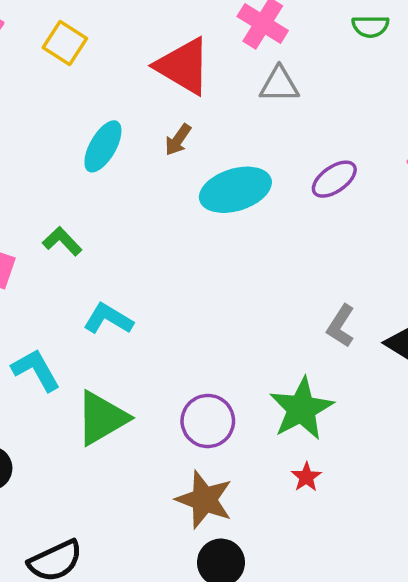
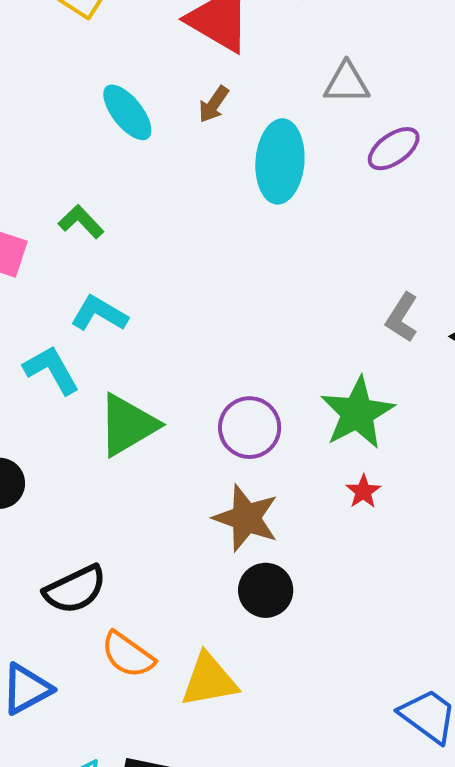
gray triangle: (279, 85) -> (347, 83), moved
cyan ellipse: (103, 146) -> (127, 112), turned -68
cyan ellipse: (235, 190) -> (280, 161), turned -68
cyan L-shape: (108, 319) -> (99, 314), moved

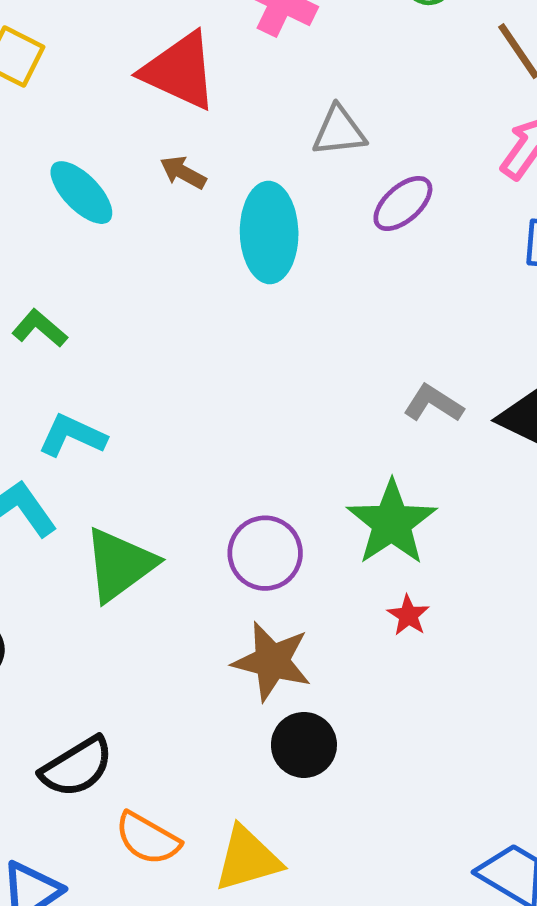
brown arrow: (214, 104) -> (183, 172), turned 90
gray L-shape: (402, 317) -> (433, 404), turned 96

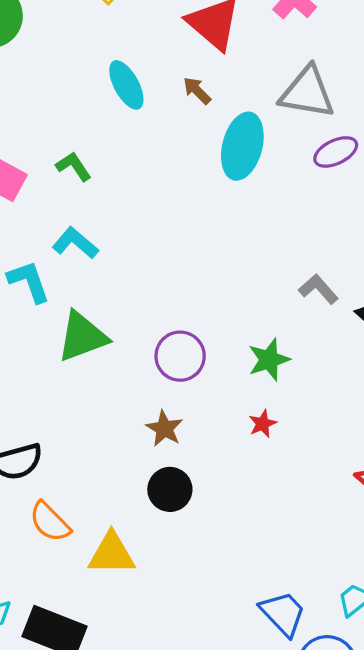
gray triangle: (339, 131) -> (307, 92), size x1.5
green star: (392, 523) -> (269, 360), size x0.7
brown star: (272, 661) -> (164, 428), size x0.7

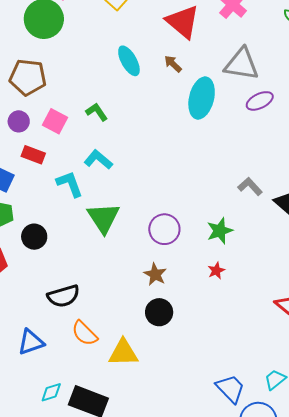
green triangle: (82, 337) -> (103, 218), turned -42

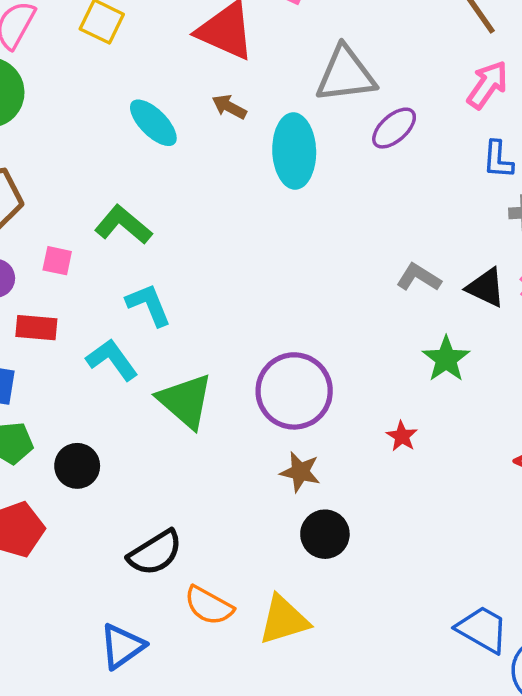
green L-shape: (97, 112) -> (123, 225), size x1.4
pink square: (55, 121) -> (57, 261), size x0.7
cyan L-shape: (98, 160) -> (149, 305), turned 44
purple circle: (164, 229) -> (294, 391), size x1.4
green star: (220, 231) -> (446, 359), moved

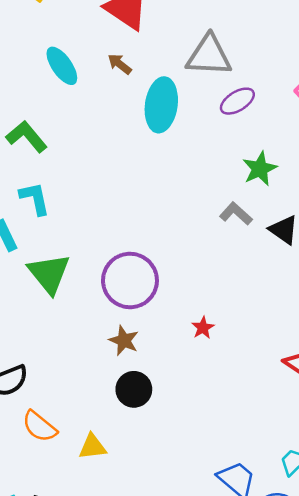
green star: (446, 359) -> (260, 169), moved
yellow triangle: (284, 620) -> (92, 447), size x0.7

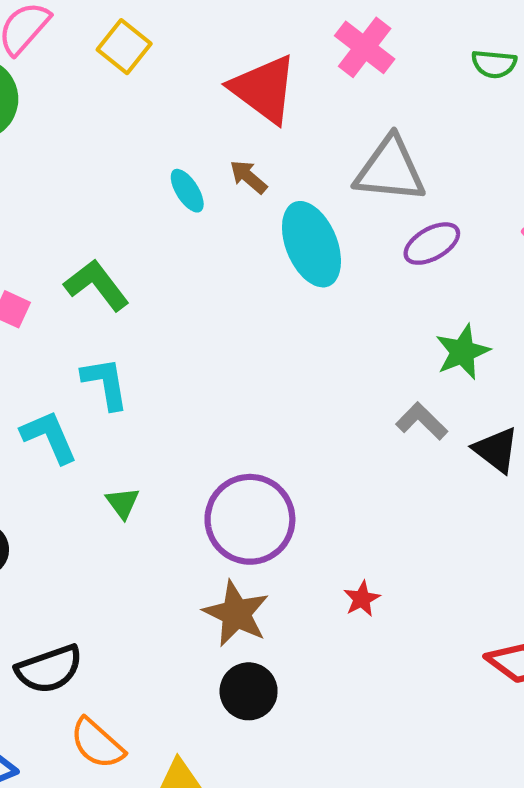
cyan ellipse: (62, 66) -> (187, 191), moved, size x0.7
cyan ellipse: (161, 105) -> (311, 244), turned -33
green triangle: (49, 274) -> (123, 503), size x0.5
brown star: (124, 341) -> (236, 614), size x1.4

